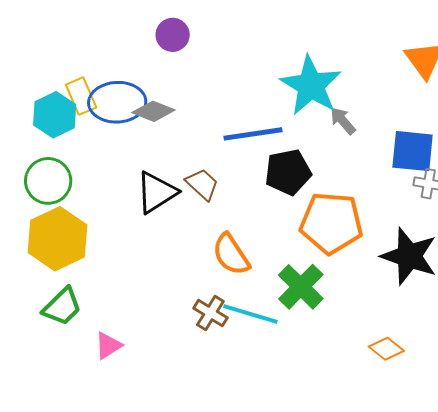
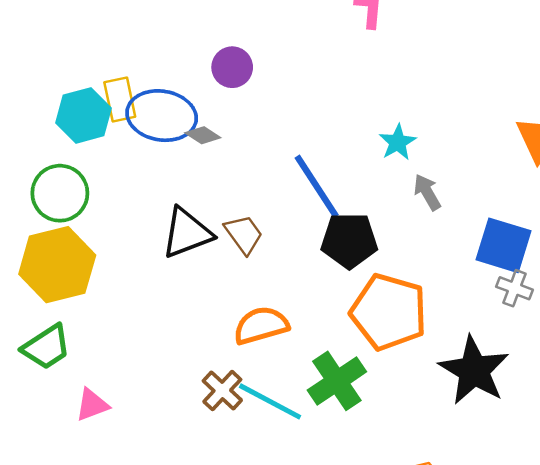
purple circle: (173, 35) -> (232, 67), moved
cyan star: (311, 85) -> (398, 142), size x0.5
gray diamond: (153, 111) -> (203, 135), size x0.7
blue line: (253, 134) -> (317, 186), turned 54
orange semicircle: (231, 254) -> (261, 325), turned 96

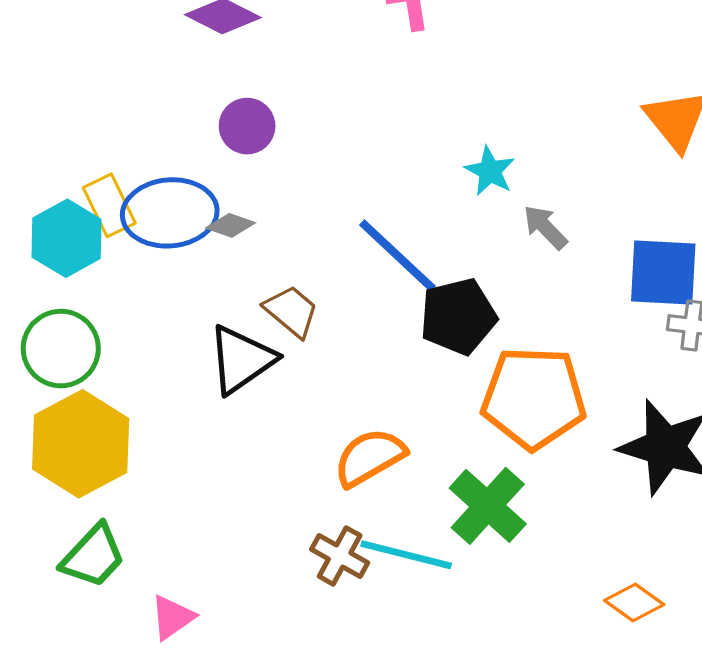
brown trapezoid: (244, 234) -> (291, 311), moved

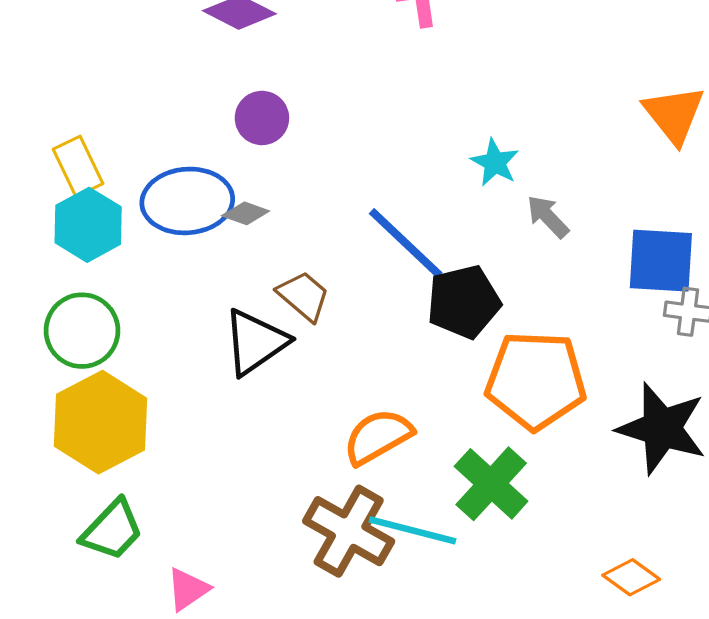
yellow rectangle: (109, 205) -> (78, 166), moved
brown cross: (340, 556) -> (349, 531), size x1.6

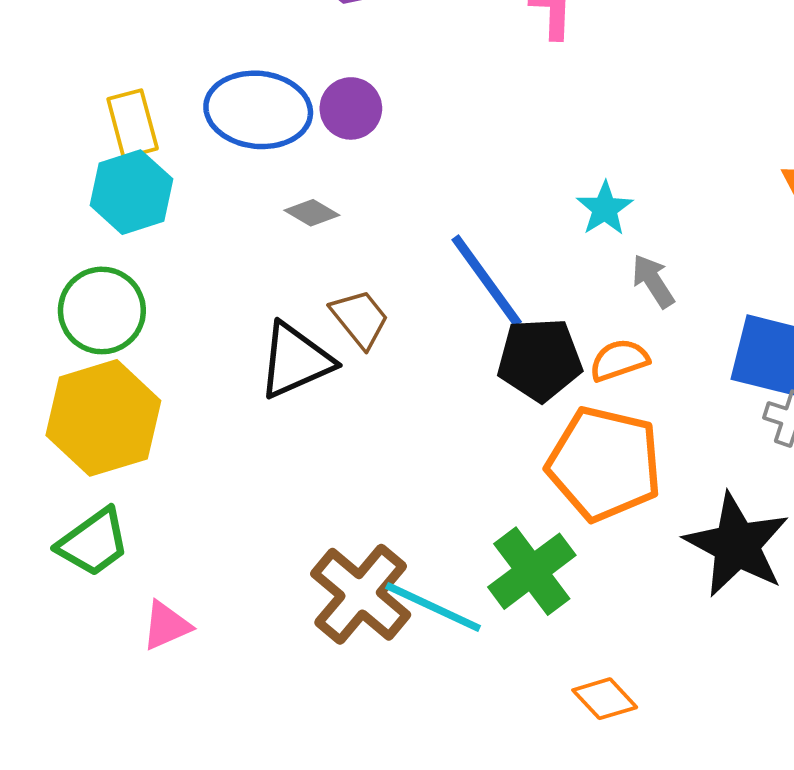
blue ellipse: (187, 201) -> (258, 110), moved
orange semicircle: (378, 437) -> (619, 360), moved, size x0.7
orange diamond: (631, 577) -> (605, 699), moved

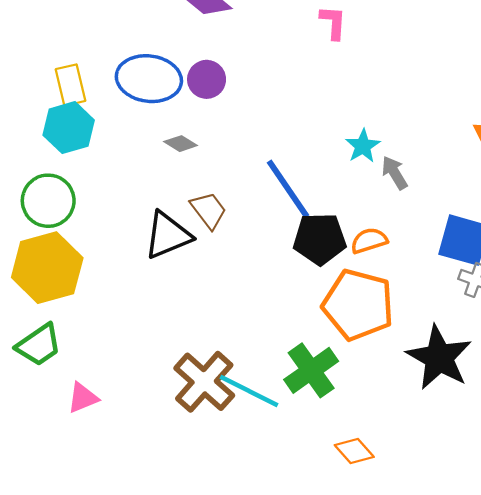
gray arrow: (653, 281) -> (395, 173), moved

